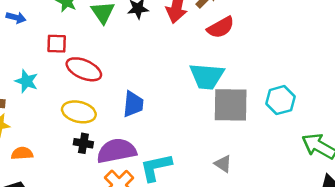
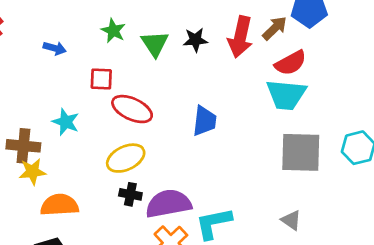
cyan trapezoid: (207, 76) -> (286, 95), moved
blue trapezoid: (133, 104) -> (205, 121), moved
yellow ellipse: (79, 112) -> (126, 158), turned -40
orange semicircle: (22, 153) -> (59, 205), size x1.5

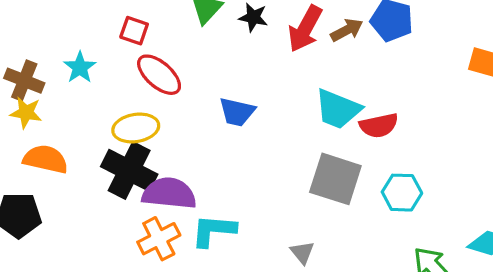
red semicircle: (291, 63) -> (379, 125), moved
blue trapezoid: (205, 121) -> (237, 112), turned 80
black cross: (130, 194) -> (129, 170), size x2.0

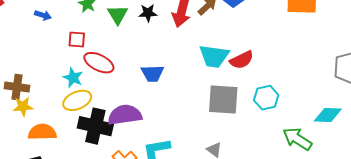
cyan star: (80, 67) -> (73, 78), moved
yellow ellipse: (136, 128) -> (77, 100), moved
purple semicircle: (169, 193) -> (125, 115), moved

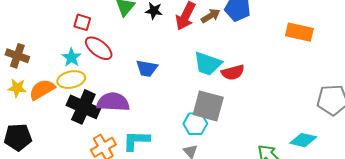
cyan hexagon: (266, 98) -> (195, 124), moved
yellow star: (23, 106) -> (17, 88), moved
orange semicircle: (42, 132) -> (42, 90), moved, turned -40

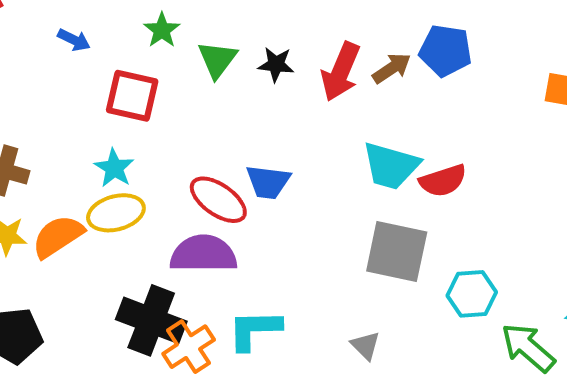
red square: (82, 22) -> (132, 96), size x1.5
red ellipse: (99, 48) -> (218, 200), moved
black cross: (83, 107) -> (151, 320), moved
cyan hexagon: (195, 124) -> (472, 294), moved

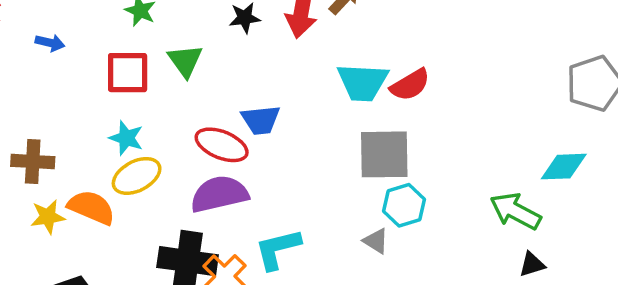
blue arrow: (74, 40) -> (50, 43), moved
green triangle: (217, 59) -> (185, 61), moved
orange semicircle: (58, 236) -> (91, 207), turned 69
cyan hexagon: (472, 294) -> (404, 205), moved

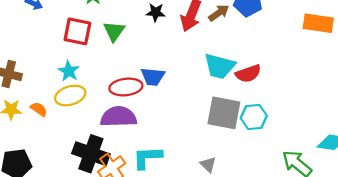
red ellipse: (222, 145) -> (126, 87), turned -40
cyan hexagon: (404, 205) -> (254, 117), moved
orange semicircle: (91, 207) -> (39, 109), size x0.6

